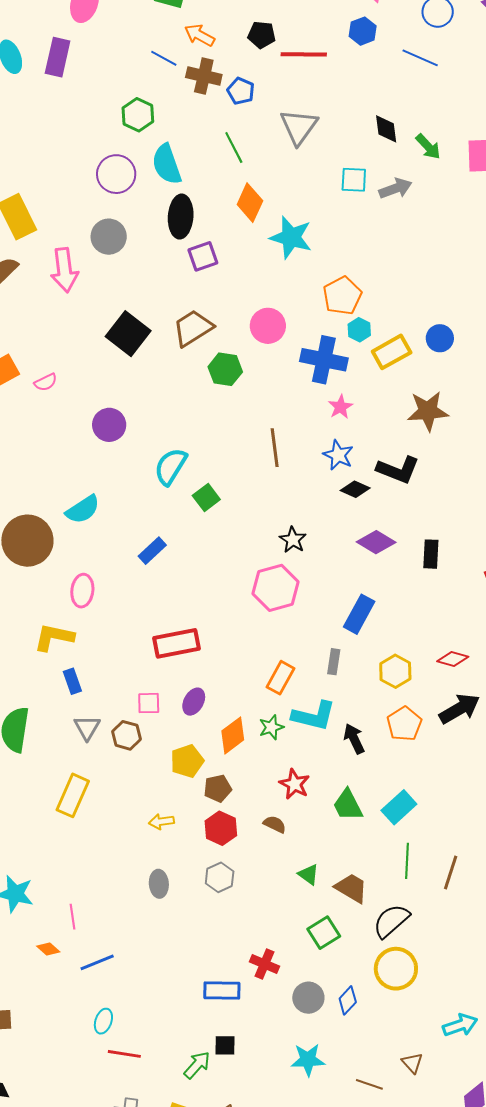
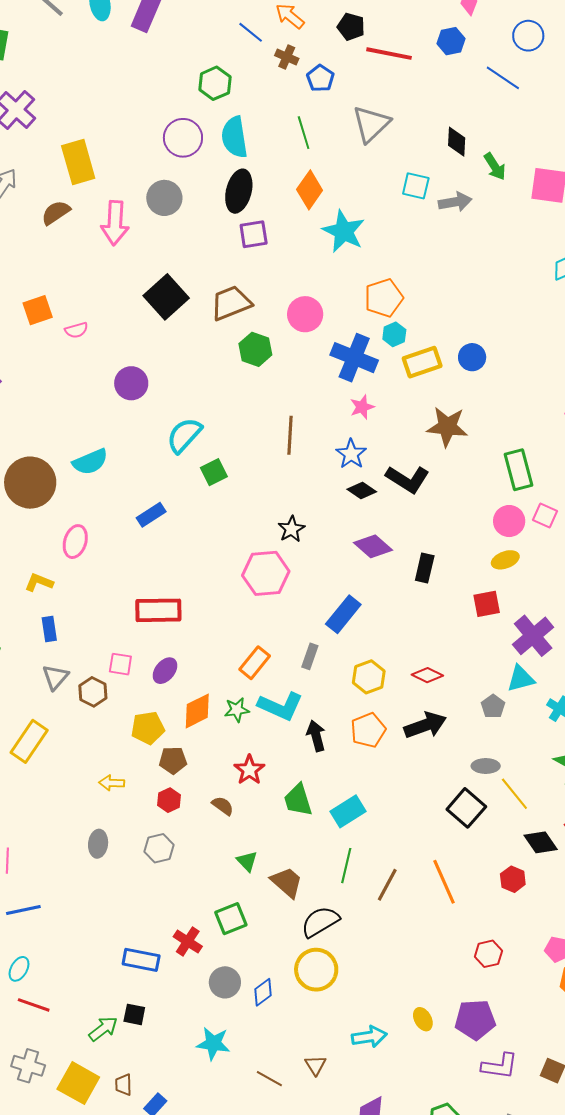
brown cross: (204, 76) -> (287, 57), size x0.7
yellow L-shape: (54, 637) -> (39, 582), size x0.7
red hexagon: (221, 828) -> (169, 800), size x0.7
green square: (324, 933) -> (231, 919), moved

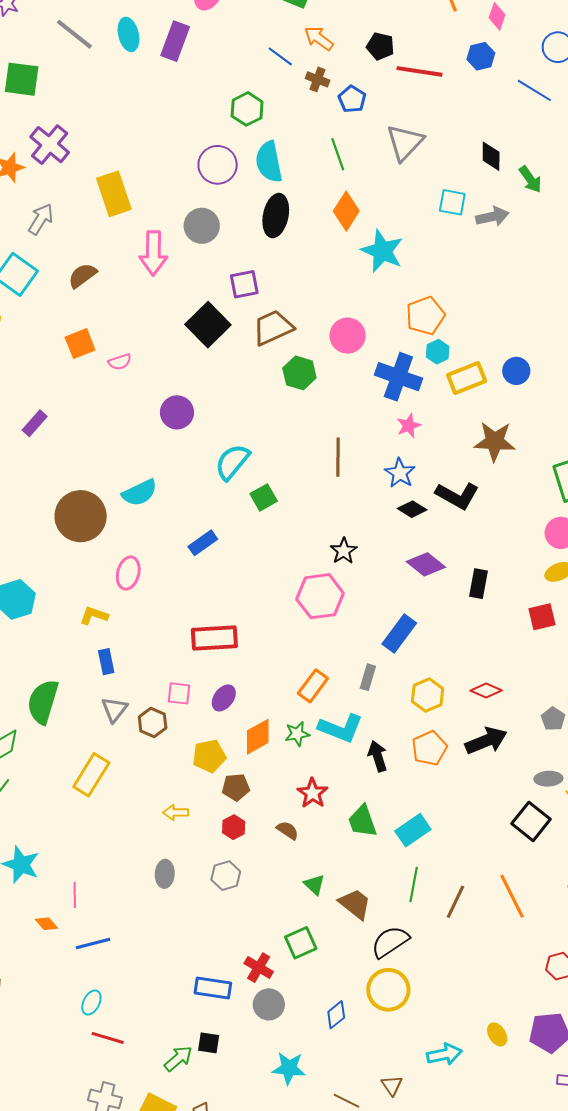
brown semicircle: (56, 213) -> (82, 276), moved
purple square: (254, 234) -> (244, 284), moved
gray circle: (225, 982) -> (269, 1004), moved

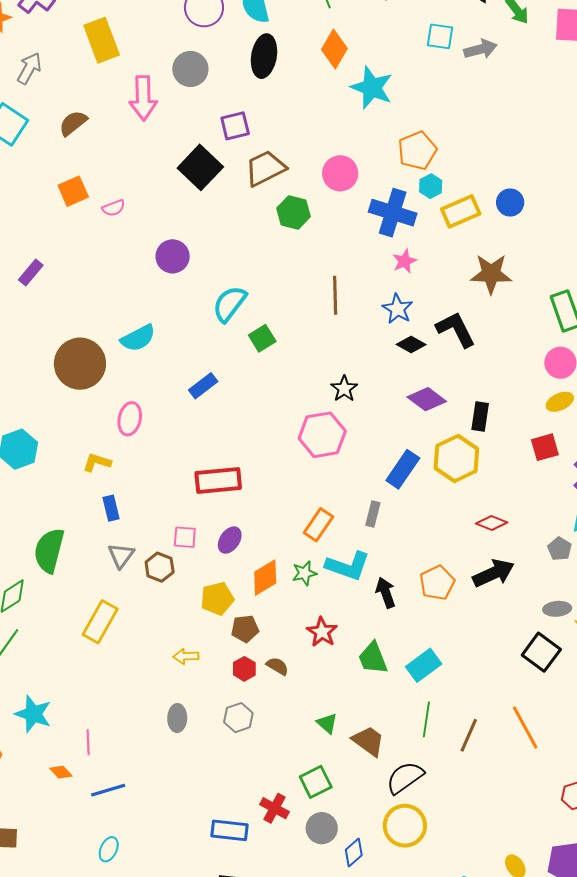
black L-shape: (457, 496) -> (456, 329), turned -144
yellow hexagon: (428, 695) -> (456, 458), moved, size x1.4
brown semicircle: (288, 830) -> (277, 666), moved
gray circle: (269, 1004) -> (322, 828), moved

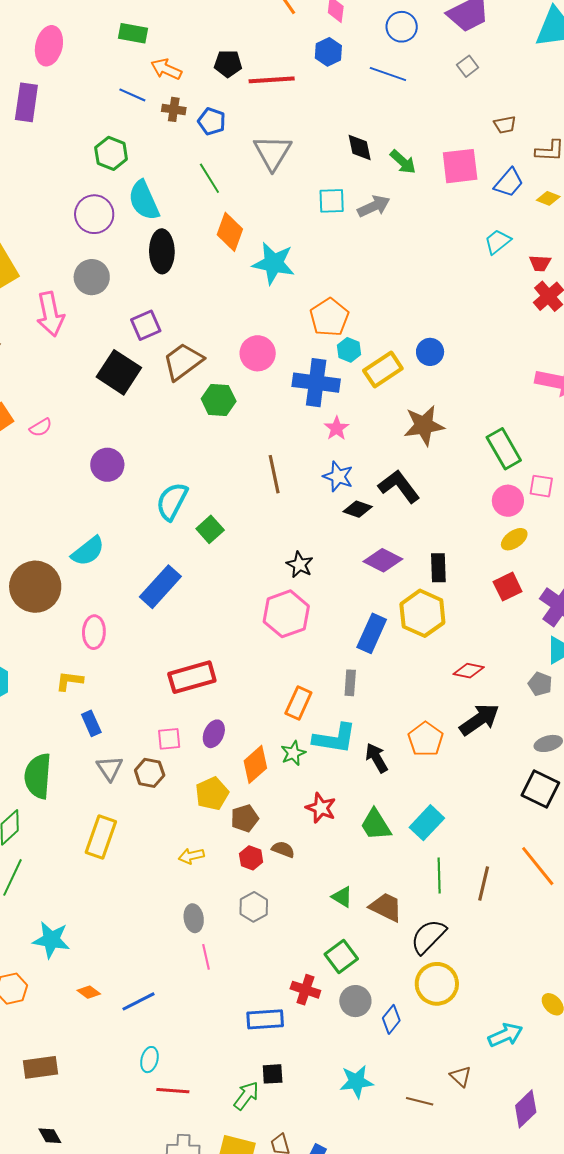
blue rectangle: (203, 386) -> (160, 587), size x1.5
pink line: (88, 742) -> (206, 957), moved

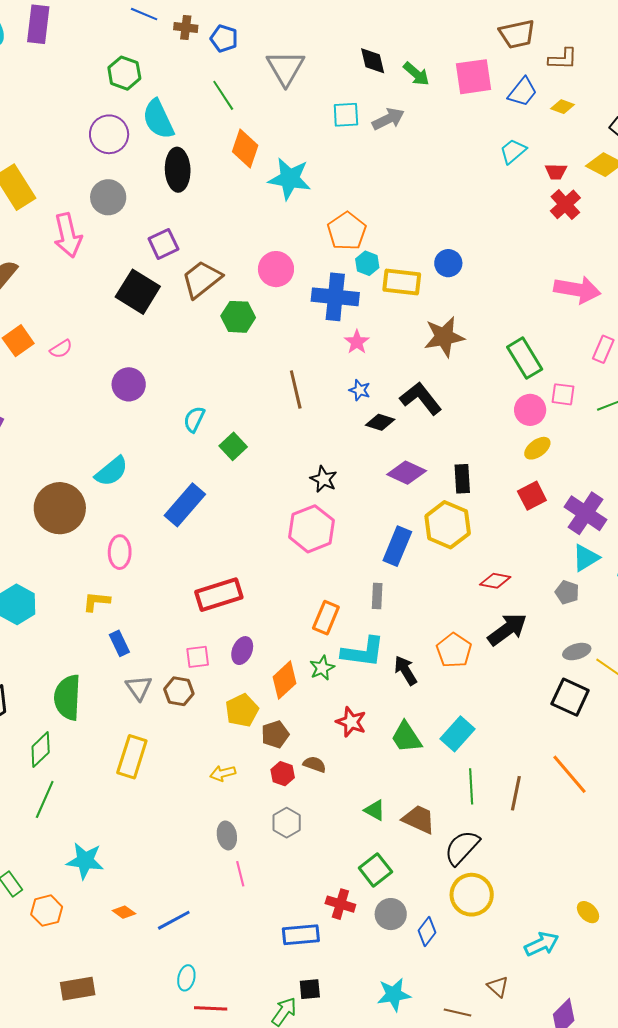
brown trapezoid: (505, 125) -> (517, 34), size x1.6
yellow rectangle: (383, 369) -> (402, 282), turned 42
blue star: (338, 477) -> (360, 390), size x0.7
cyan semicircle: (172, 501) -> (194, 419), size x0.7

